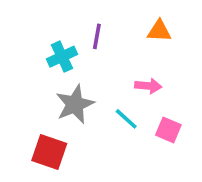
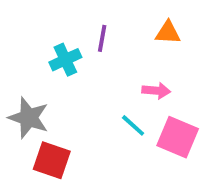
gray star: (75, 104) -> (29, 118), moved, turned -30
pink square: (168, 130) -> (178, 137), size x1.5

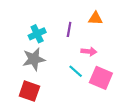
purple line: (102, 38) -> (69, 29), moved
gray star: (29, 118) -> (34, 59), moved, turned -30

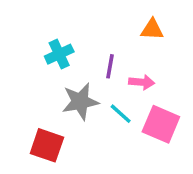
purple line: (69, 29) -> (110, 66), moved
gray star: (34, 59) -> (80, 101), moved

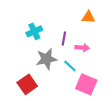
pink square: (161, 124) -> (86, 84), moved
red square: (47, 145) -> (27, 84), turned 36

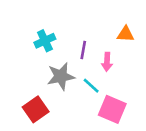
orange triangle: (88, 17) -> (126, 34), moved
pink arrow: (82, 48) -> (107, 62), turned 88

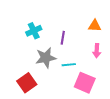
pink arrow: (107, 62) -> (97, 51), moved
cyan line: (91, 86) -> (69, 65), turned -48

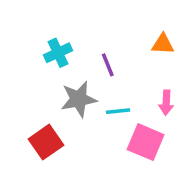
purple line: (63, 38) -> (108, 65), turned -32
pink arrow: (97, 51) -> (166, 103), moved

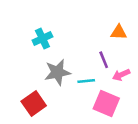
purple line: (108, 65) -> (104, 60), moved
pink arrow: (166, 103) -> (121, 75), turned 63

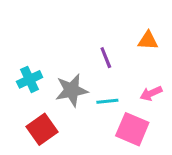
cyan cross: (42, 39) -> (30, 79), moved
purple line: (104, 60) -> (106, 58), moved

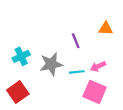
pink arrow: (151, 93) -> (98, 66), moved
red square: (42, 129) -> (18, 92), moved

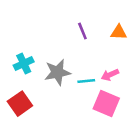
purple line: (76, 41) -> (82, 31), moved

